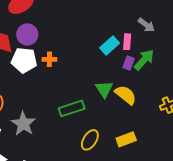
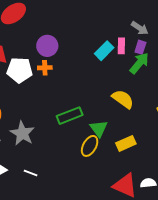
purple circle: (27, 34) -> (47, 46), moved
purple rectangle: (129, 63) -> (140, 47), moved
green triangle: (104, 89) -> (99, 129), moved

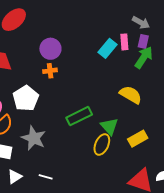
white pentagon: (20, 70) -> (26, 98), moved, turned -30

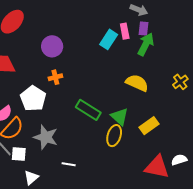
orange cross: (50, 71) -> (55, 77), moved
green rectangle: (79, 116) -> (88, 110), turned 65
white line: (46, 177) -> (69, 164), moved

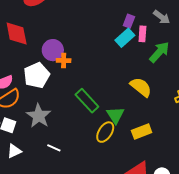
purple rectangle: (143, 28) -> (129, 21), moved
purple circle: (52, 46) -> (53, 50), moved

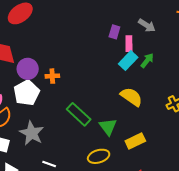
cyan rectangle: (125, 38) -> (128, 61), moved
purple circle: (53, 50) -> (28, 69), moved
green arrow: (159, 52) -> (147, 60), size x0.7
yellow ellipse: (105, 132) -> (99, 156), moved, turned 45

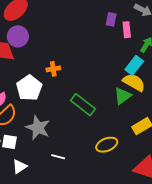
cyan rectangle: (128, 61) -> (134, 65), moved
purple circle: (28, 69) -> (18, 36), moved
green triangle: (108, 127) -> (123, 96), moved, turned 36

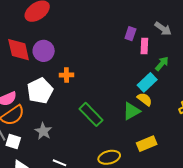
purple circle: (18, 36) -> (44, 51), moved
yellow semicircle: (134, 82) -> (145, 99), size x0.7
gray star: (38, 128) -> (43, 131), size x0.7

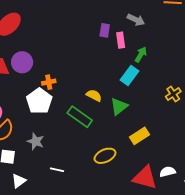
white pentagon: (40, 91) -> (39, 101), moved
yellow semicircle: (145, 99) -> (94, 95), moved

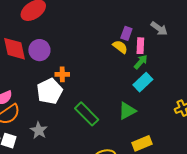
green arrow: (141, 54) -> (141, 62), moved
yellow semicircle: (94, 95) -> (120, 47), moved

